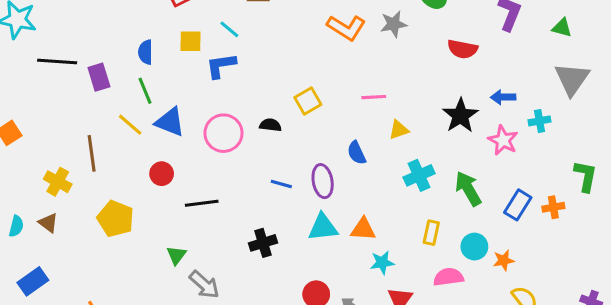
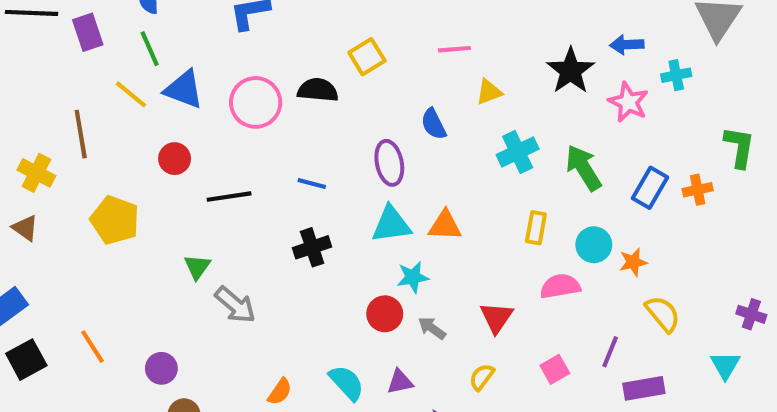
black semicircle: (270, 125) -> (318, 90), size x1.4
blue line: (281, 184) -> (312, 184), moved
cyan star: (382, 263) -> (413, 277), moved

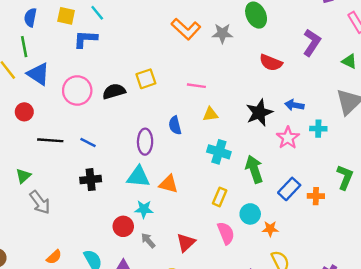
black semicircle: (318, 90) -> (114, 91), turned -35
cyan cross: (518, 152) -> (219, 152), turned 30
blue line: (312, 184) -> (88, 142), moved
pink semicircle: (560, 286) -> (226, 233), turned 65

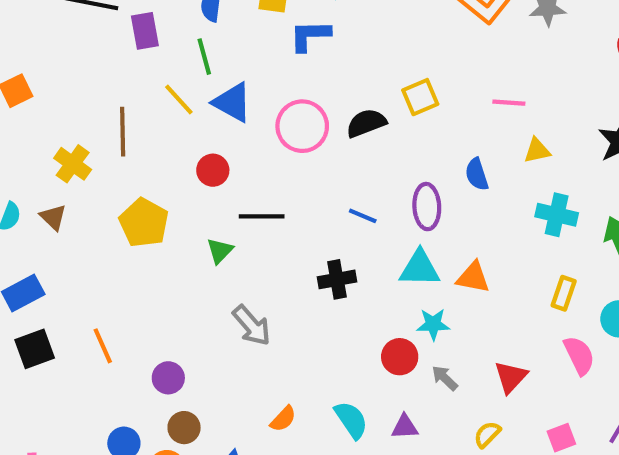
blue line: (88, 142) -> (363, 216), moved
green triangle: (23, 176) -> (220, 251), moved

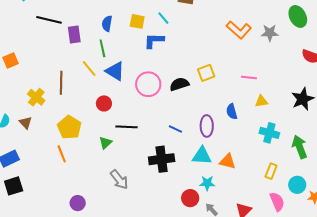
black cross: (337, 279) -> (162, 159), size x1.4
orange line: (103, 346) -> (62, 154), moved

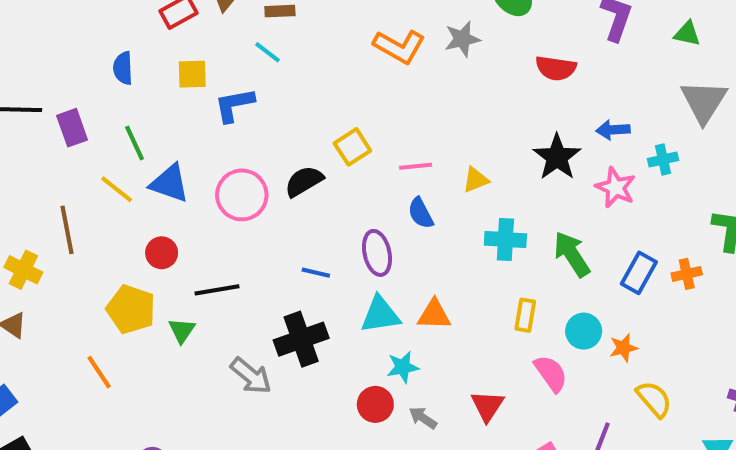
cyan line: (163, 18) -> (268, 52), moved
blue semicircle: (107, 24) -> (123, 68), moved
pink line: (249, 78) -> (416, 166), moved
yellow pentagon: (69, 127) -> (131, 309), moved
gray arrow: (119, 180) -> (251, 376), moved

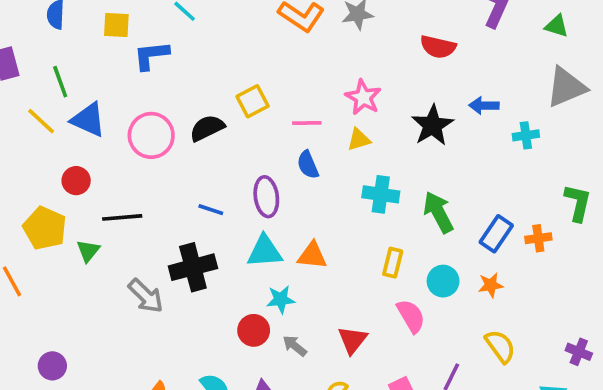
gray triangle: (704, 101) -> (566, 87), turned 30
pink star: (615, 187) -> (363, 97), moved
orange star: (623, 348) -> (491, 285), moved

